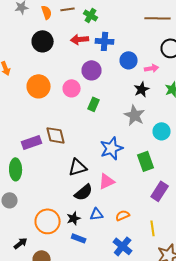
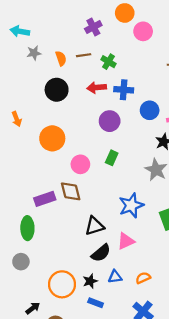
pink circle: (72, 88) -> (80, 164), moved

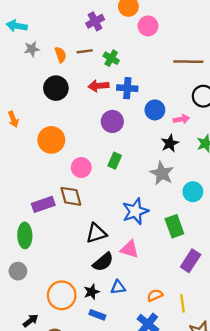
pink triangle: (126, 241) -> (130, 249), turned 42
orange semicircle: (143, 278) -> (155, 295), moved

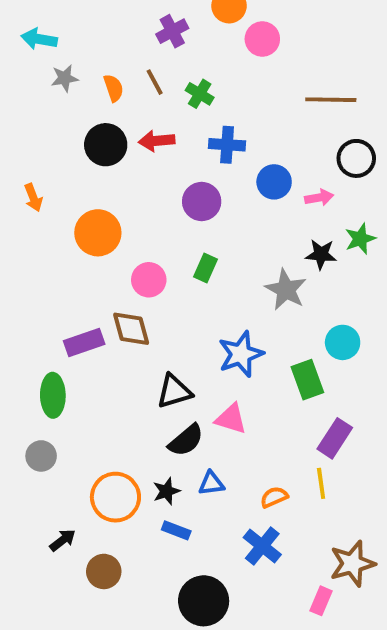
brown line: (85, 51) -> (155, 82), turned 70
red arrow: (98, 86) -> (157, 141), moved
black star: (170, 143) -> (321, 254), moved, turned 30
cyan circle: (193, 192) -> (343, 342), moved
yellow line: (183, 303) -> (321, 483), moved

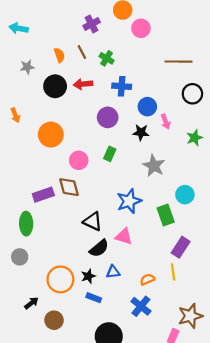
gray star: (65, 78) -> (27, 67), moved
pink arrow: (319, 198) -> (166, 122), moved, turned 80
black star: (321, 254) -> (141, 132), moved
black triangle: (174, 391) -> (93, 221), turned 42

